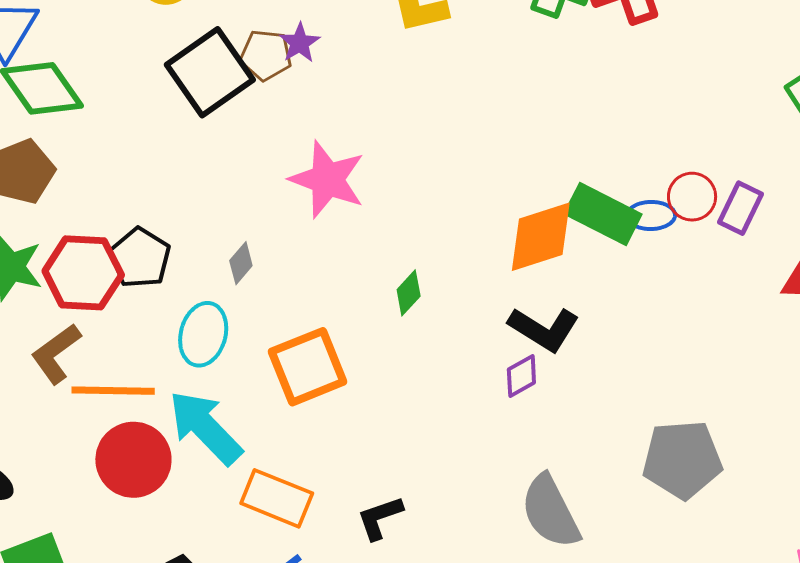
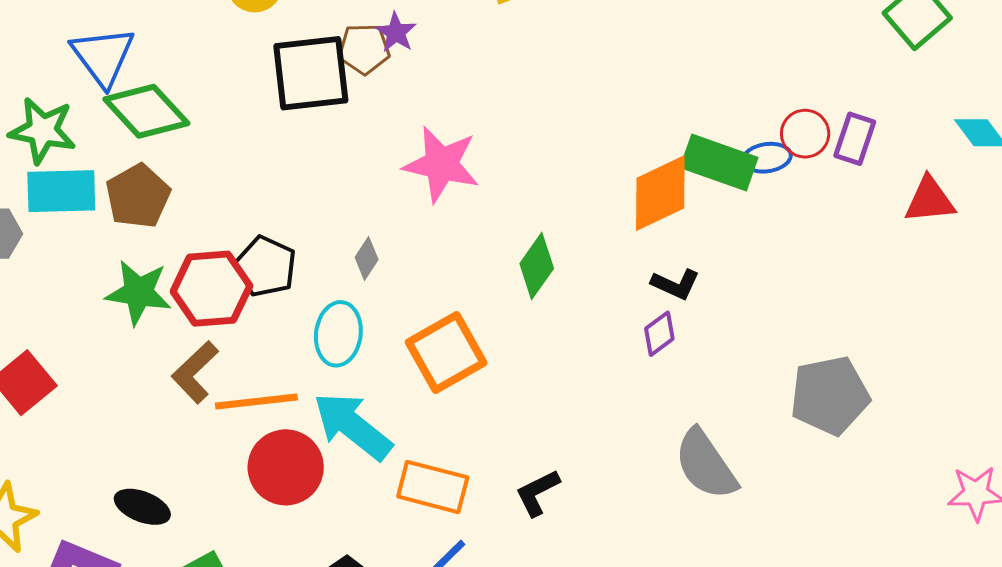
black square: (210, 72) -> (311, 73), turned 36
green diamond: (409, 293) -> (537, 266), size x1.4
black L-shape: (544, 329) -> (676, 284), size x0.7

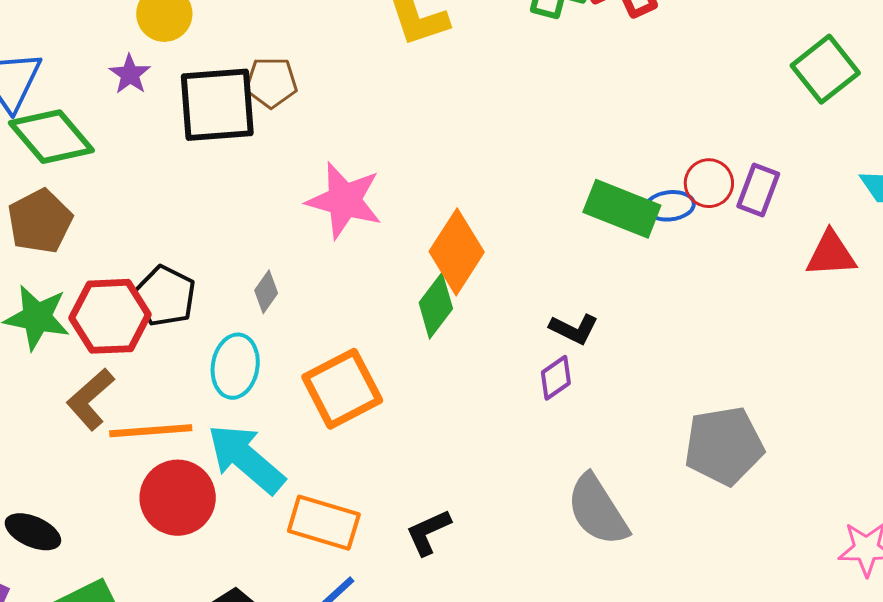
purple star: (396, 32) -> (130, 74), moved
orange diamond: (660, 193) -> (457, 252), moved, turned -34

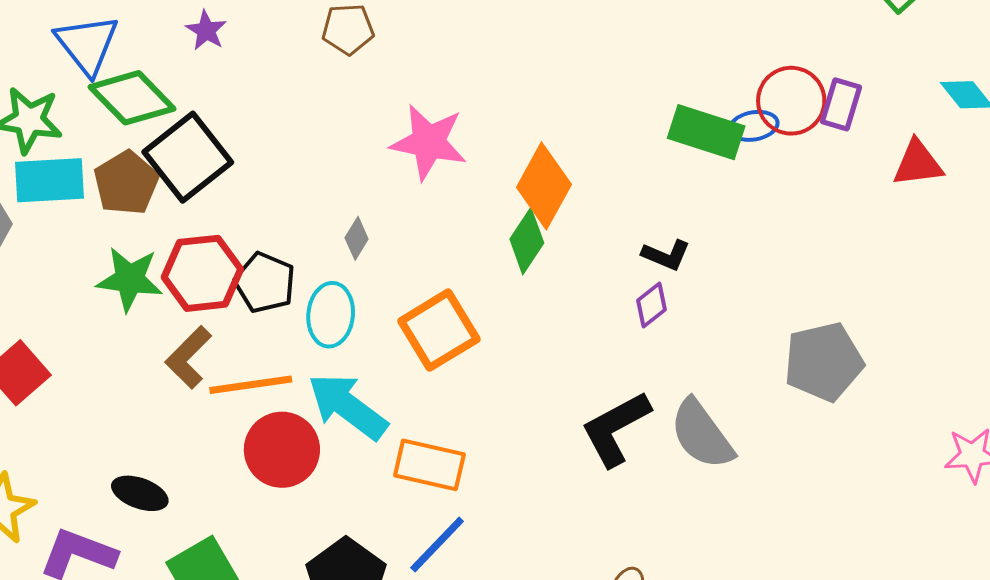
black square: (217, 105) -> (188, 157), moved, turned -30
red circle: (709, 183) -> (791, 101), size x1.4
black pentagon: (165, 296) -> (265, 283), moved
black L-shape: (428, 532) -> (616, 429), moved, size x1.6

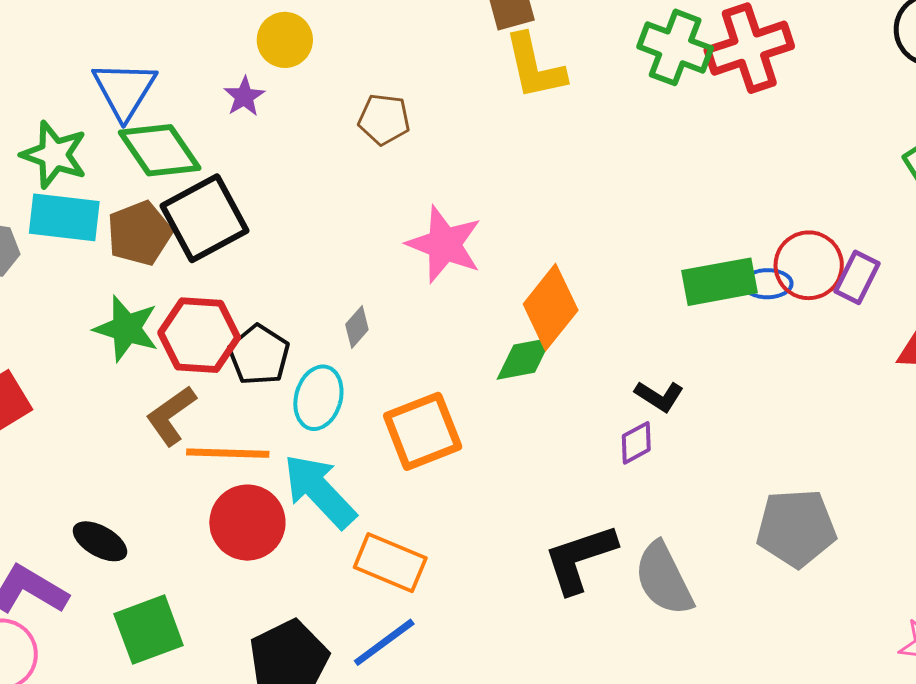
green rectangle: (706, 132) -> (720, 282), turned -38
green diamond: (527, 241) -> (524, 359), turned 36

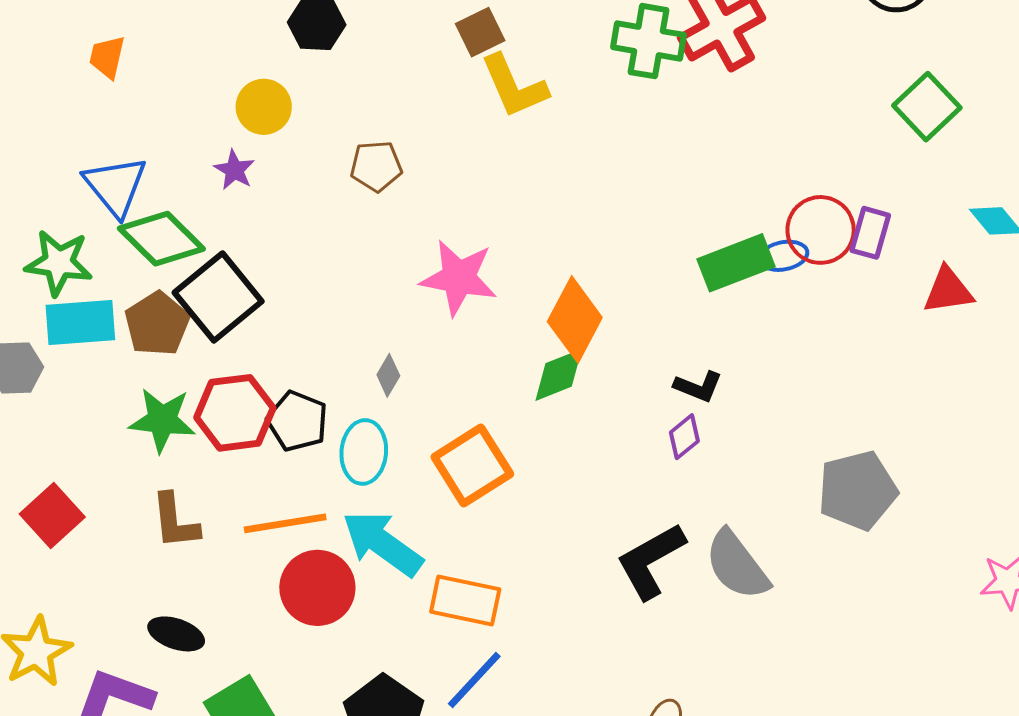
brown L-shape: (171, 416) -> (175, 521), moved, turned -50

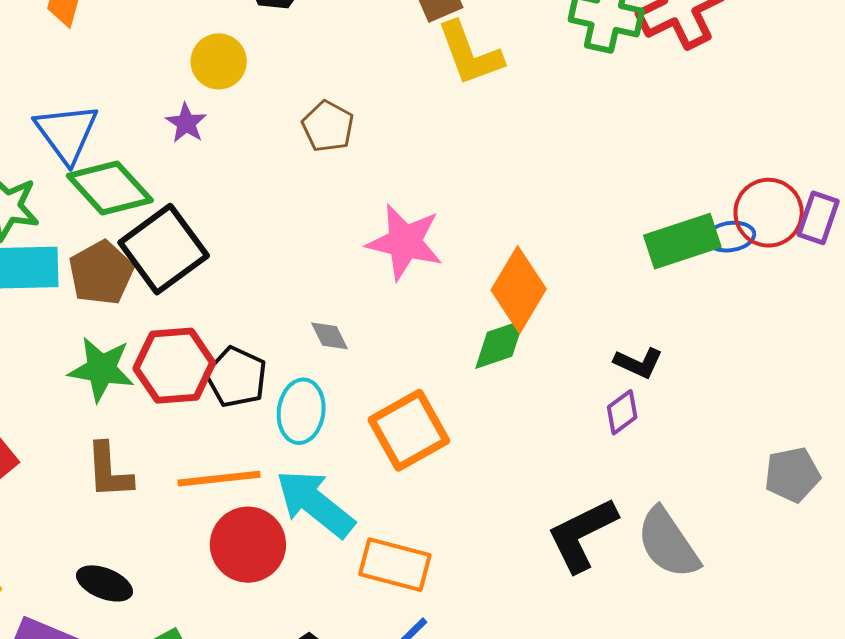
brown pentagon: (376, 166) -> (328, 126), turned 30
gray diamond: (388, 375) -> (330, 336), turned -60
gray pentagon: (857, 490) -> (792, 475), size x0.7

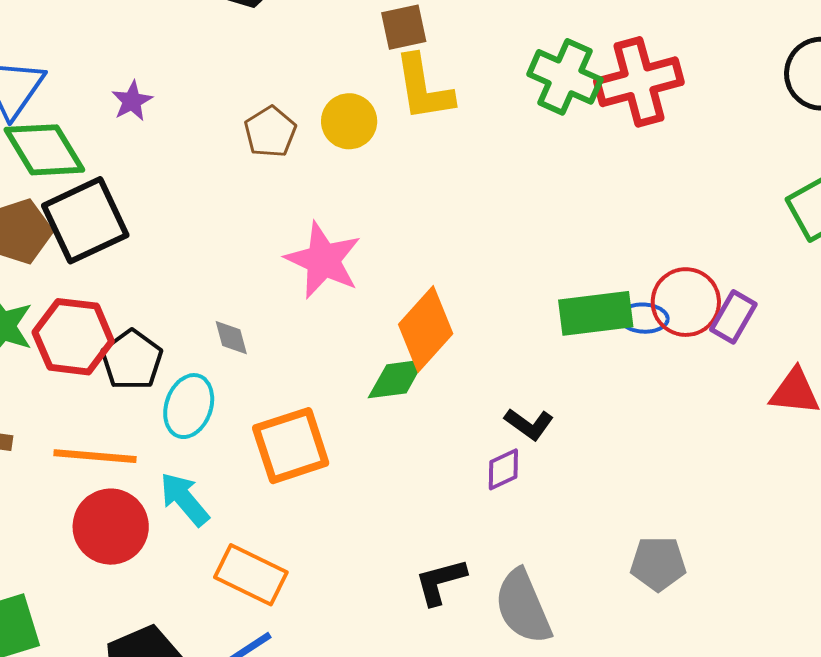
yellow circle: (219, 61) -> (349, 121), moved
cyan arrow: (315, 503) -> (184, 499), size x0.7
black L-shape: (582, 535) -> (440, 582), size x0.7

